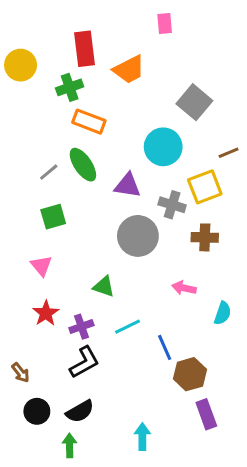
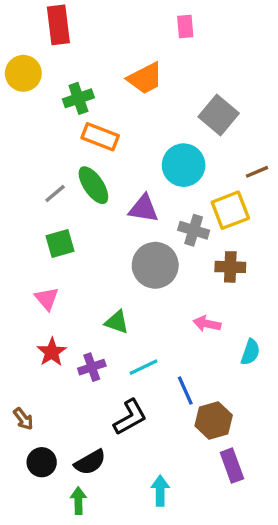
red rectangle: (84, 49) -> (58, 25), moved
black L-shape: (84, 362) -> (130, 417), moved

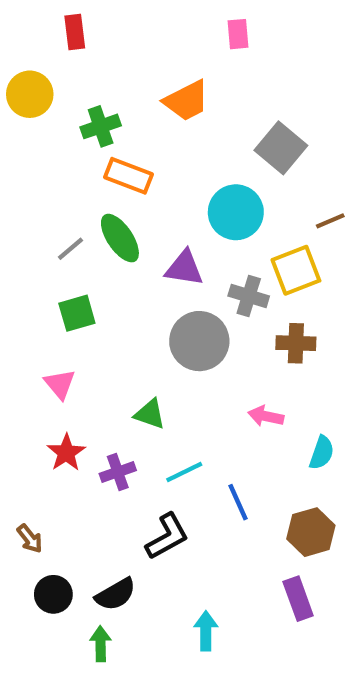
red rectangle: (58, 25) -> (75, 32), size x0.7
brown hexagon: (214, 421) -> (311, 532), moved

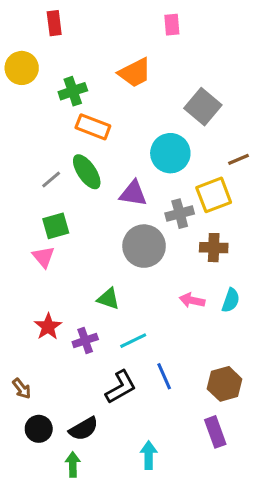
gray cross: (249, 296) -> (180, 214), turned -32
pink triangle: (60, 384) -> (43, 257), moved
cyan semicircle: (322, 453) -> (231, 300), moved
blue line: (238, 502) -> (164, 376), moved

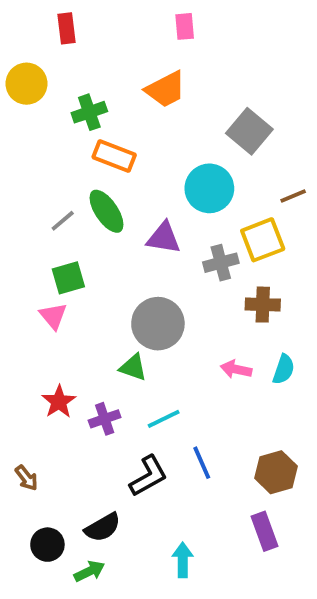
pink rectangle: (172, 25) -> (185, 26), moved
gray circle: (144, 246) -> (158, 324), moved
black circle: (39, 429) -> (47, 545), moved
green arrow: (73, 464) -> (89, 571), turned 65

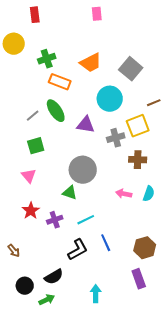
orange trapezoid: (166, 89) -> (91, 63), moved
pink triangle: (53, 316) -> (29, 176), moved

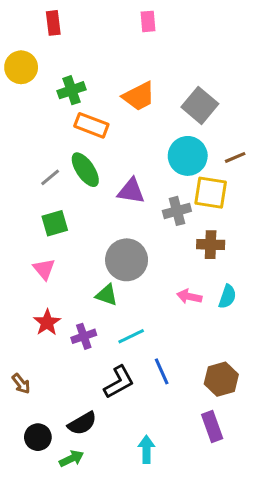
cyan circle: (110, 99) -> (188, 156), moved
yellow square: (138, 126) -> (211, 193), turned 30

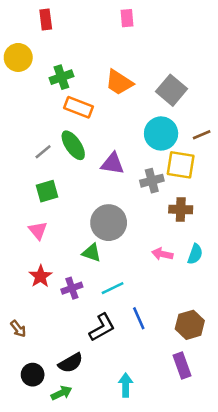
orange trapezoid: (139, 96) -> (119, 82), turned 60

